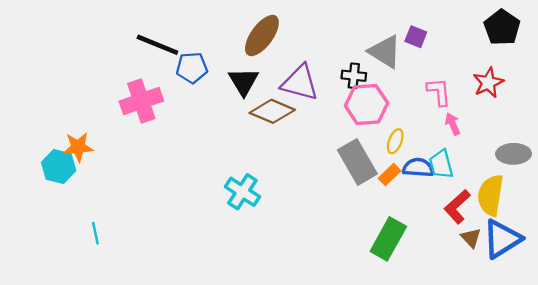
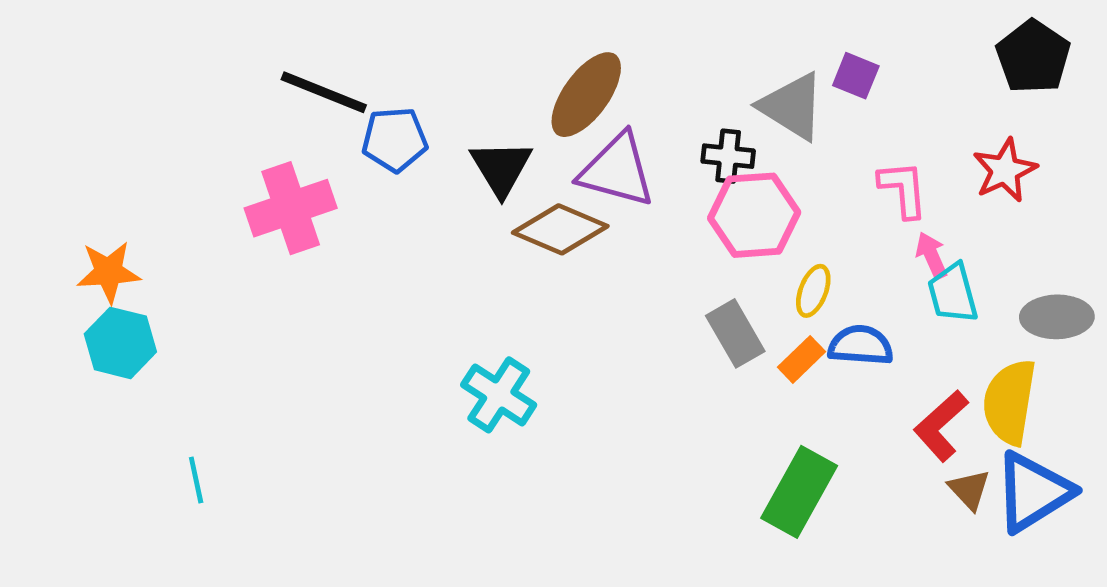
brown ellipse: (262, 36) -> (586, 95), moved
orange star: (78, 147) -> (109, 272), moved
gray rectangle: (357, 162) -> (735, 333), size x0.7
cyan trapezoid: (441, 164) -> (953, 293), moved

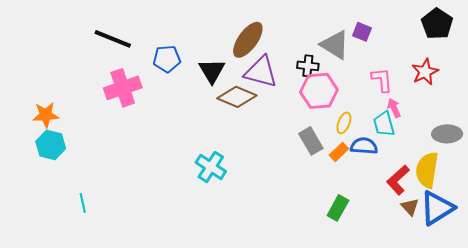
black line: (324, 92) -> (113, 39), moved
cyan trapezoid: (953, 293) -> (384, 124), moved
green rectangle: (799, 492) -> (338, 208), size x0.7

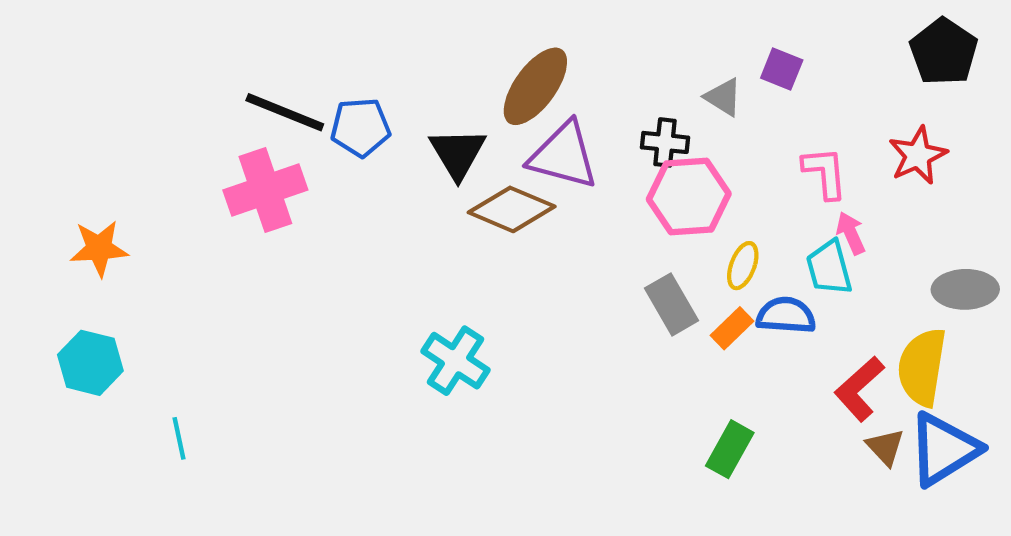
black line: (113, 39) -> (285, 112), moved
gray triangle: (335, 45) -> (723, 97), size x0.6
cyan hexagon: (51, 145) -> (90, 363), moved

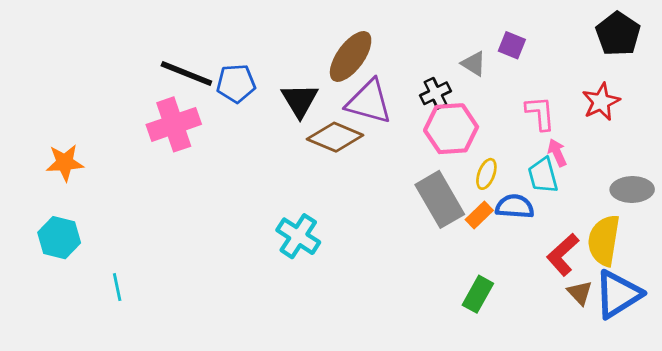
black cross: (665, 142) -> (435, 93), turned -32
gray rectangle: (671, 304) -> (440, 199), size x1.4

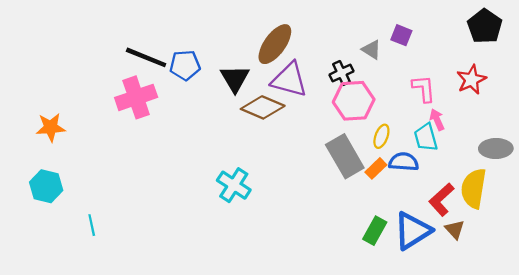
blue triangle: (618, 294) -> (413, 231), moved

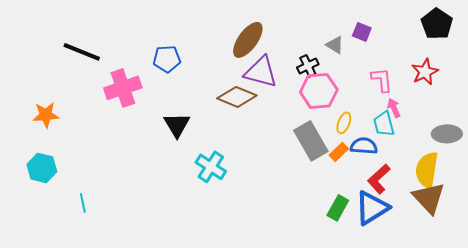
black line: (146, 57) -> (82, 52), moved
black triangle: (235, 79) -> (177, 125), moved
red L-shape: (441, 200) -> (379, 179), moved
brown triangle: (455, 230) -> (429, 198), moved, size x1.8

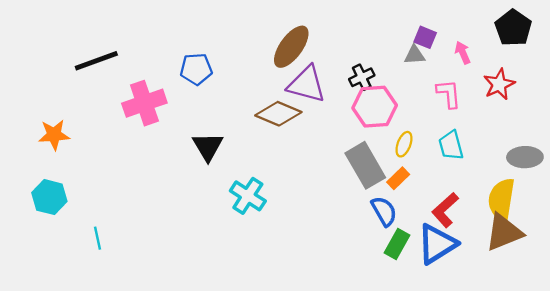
gray triangle: (335, 45) -> (415, 55), moved, turned -36
black line: (82, 52) -> (96, 61), turned -42
pink arrow: (394, 108) -> (463, 53), moved
blue semicircle: (364, 146) -> (384, 211), moved, turned 56
brown triangle: (429, 198) -> (504, 232), turned 51

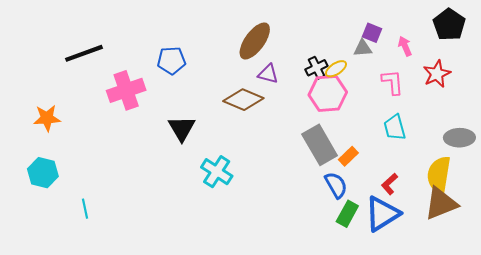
purple triangle: (307, 84) -> (268, 74), size x0.6
yellow ellipse: (404, 144) -> (336, 69), moved, turned 35
red L-shape: (445, 210) -> (389, 184), size x0.7

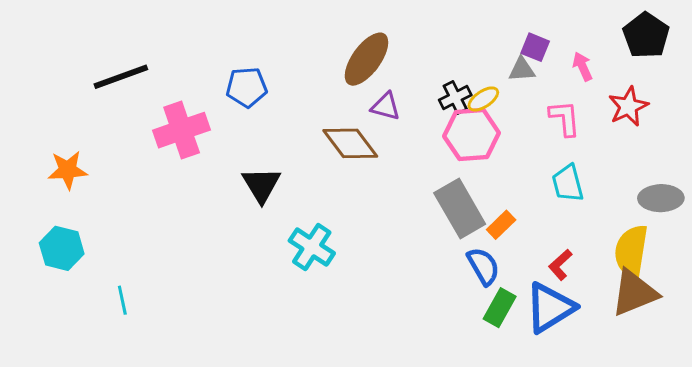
brown diamond: (243, 100) -> (350, 143), turned 30

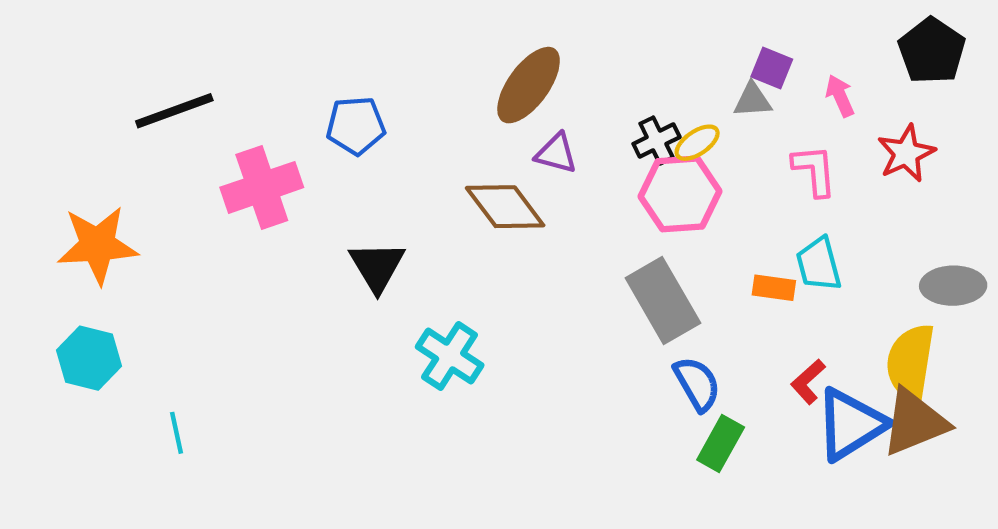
orange star: (68, 170) -> (98, 245), size x1.4
orange rectangle: (501, 225) -> (774, 288), moved, turned 52
blue triangle: (550, 308) -> (851, 424), moved

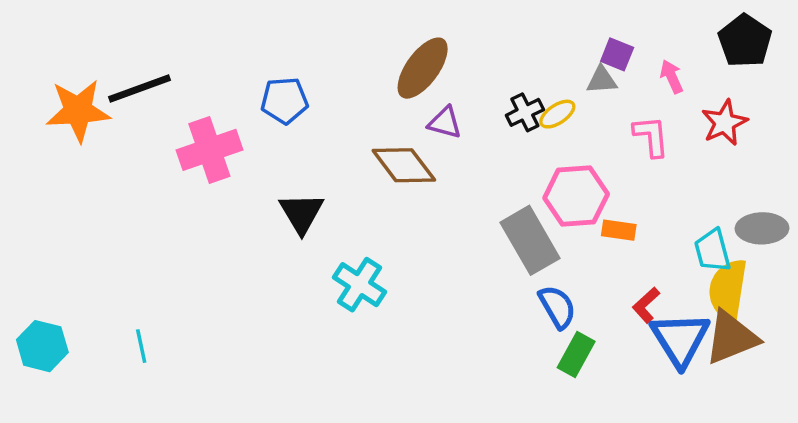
pink hexagon: (680, 194) -> (576, 196), moved
orange star: (98, 245) -> (78, 111), moved
cyan trapezoid: (819, 264) -> (713, 251), moved
cyan hexagon: (89, 358) -> (42, 346), moved
blue triangle: (851, 424) -> (680, 339), turned -30

